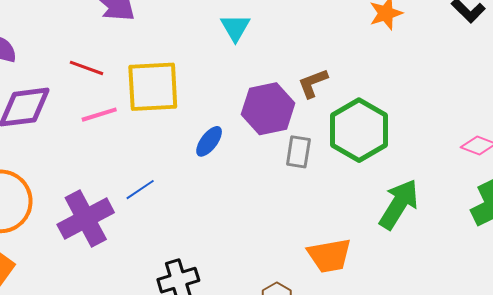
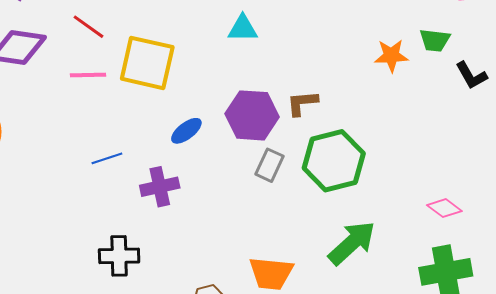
cyan triangle: (235, 28) -> (243, 28), turned 44
purple cross: (86, 219) -> (160, 187), moved, size x0.7

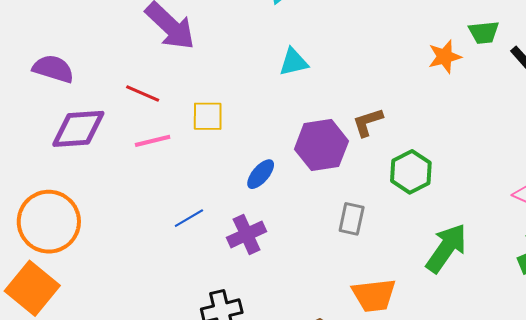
yellow square: (147, 63) -> (208, 116), size x0.6
green hexagon: (334, 161) -> (411, 172), size x0.7
gray rectangle: (270, 165) -> (352, 219), moved

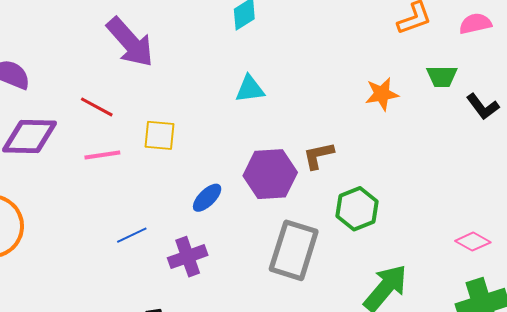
orange star: (445, 57) -> (382, 94), moved
gray rectangle: (352, 219) -> (294, 250), size x1.8

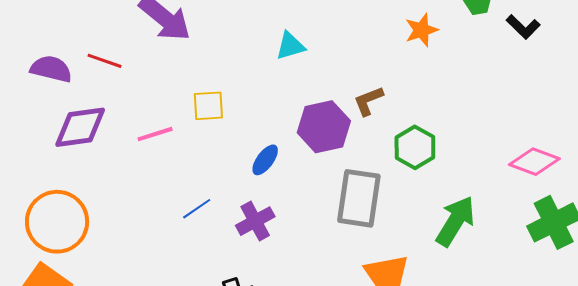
red line: (97, 107) -> (105, 61), moved
pink diamond: (473, 242) -> (534, 162), size x1.4

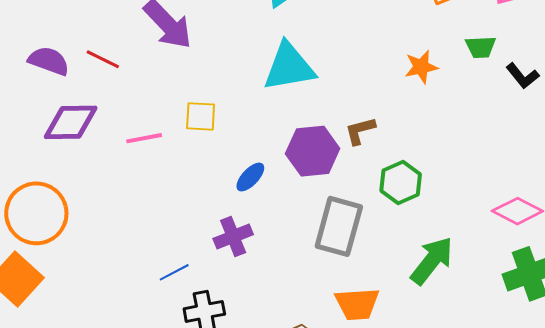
cyan triangle: (290, 46) -> (289, 67), size x1.8
blue line: (197, 209) -> (174, 272), moved

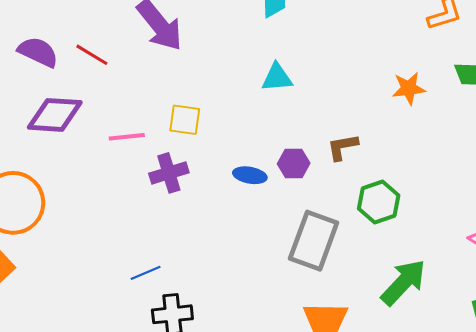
cyan triangle: (289, 67) -> (277, 78), size x0.6
purple hexagon: (313, 151) -> (294, 163), size x0.6
blue ellipse: (250, 177) -> (250, 175), moved, turned 52
purple cross: (233, 237) -> (169, 173), moved

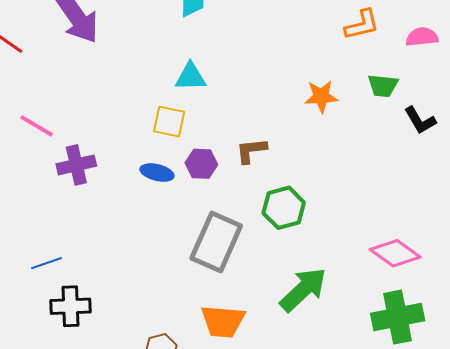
yellow square: (185, 120) -> (169, 122), moved
pink line: (127, 137) -> (37, 126), turned 33

